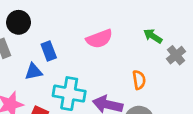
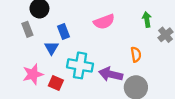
green arrow: (153, 36) -> (147, 19), turned 48
blue triangle: (34, 72) -> (52, 48), turned -48

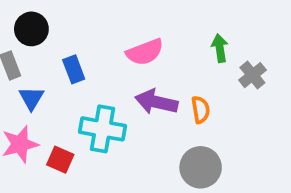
blue triangle: (52, 48) -> (31, 98), moved
purple arrow: (111, 74) -> (156, 102), moved

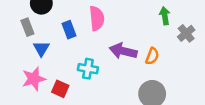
pink semicircle: (145, 52) -> (97, 18), moved, turned -75
orange semicircle: (201, 110) -> (152, 56), turned 30
cyan cross: (103, 129) -> (88, 69), size x0.7

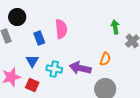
blue triangle: (41, 49) -> (32, 61), moved
purple arrow: (123, 51) -> (80, 68), moved

